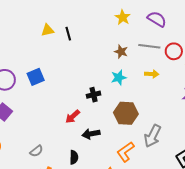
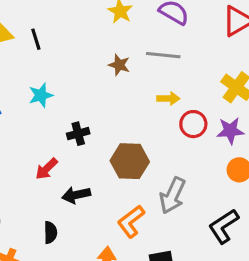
red circle: (174, 51) -> (193, 124), moved
cyan star: (119, 78) -> (41, 95), moved

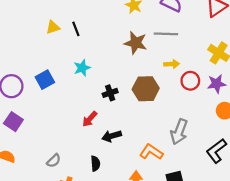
brown star: (119, 65) -> (136, 43), size x1.5
brown hexagon: (130, 161) -> (146, 89), moved
orange L-shape: (131, 221) -> (151, 152), turned 75

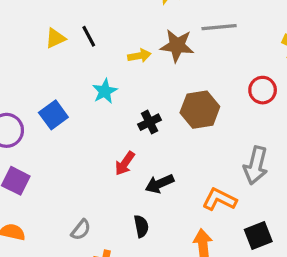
yellow arrow: (172, 64) -> (139, 56), moved

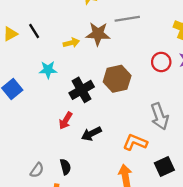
cyan star: (105, 91) -> (48, 70), turned 30
black cross: (150, 122) -> (82, 90), size x1.5
gray arrow: (256, 165) -> (160, 116), turned -30
black semicircle: (141, 226) -> (65, 167), moved

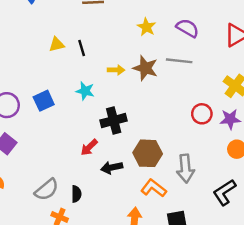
brown hexagon: (117, 79) -> (148, 153), moved
gray semicircle: (37, 170) -> (47, 190), size x1.5

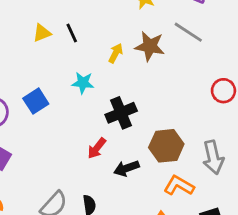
gray line: (179, 61) -> (188, 32), turned 35
yellow arrow: (116, 70) -> (116, 53), turned -56

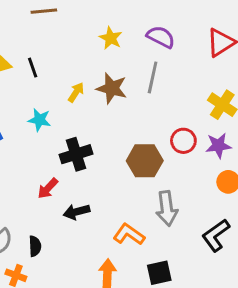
gray line: (188, 32) -> (153, 77), turned 64
brown hexagon: (166, 146) -> (145, 161), moved

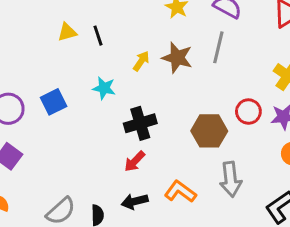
red arrow: (48, 188) -> (135, 161), moved
black arrow: (76, 212) -> (135, 201), moved
orange L-shape: (129, 234) -> (180, 192), moved

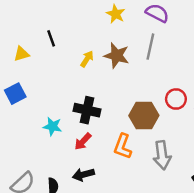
yellow triangle: (67, 32) -> (22, 54), moved
cyan star: (104, 88) -> (52, 126), moved
black cross: (140, 123) -> (87, 110), turned 30
orange L-shape: (180, 192) -> (123, 146), moved, turned -105

